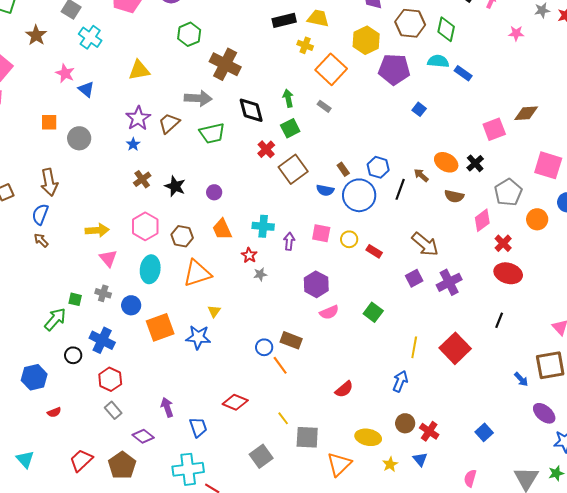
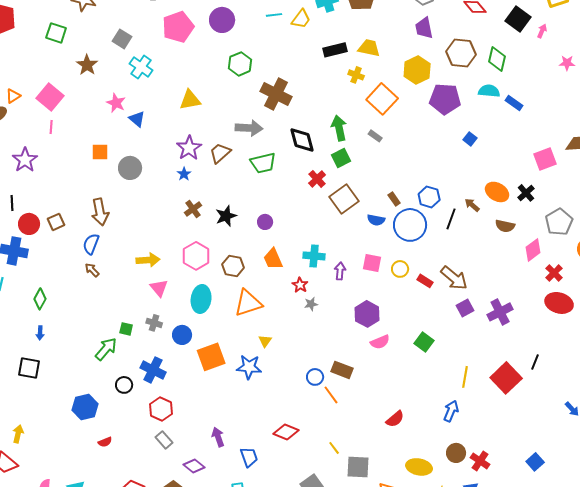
green arrow: (288, 98) -> (339, 128), size x1.4
black star: (175, 186) -> (226, 216), turned 30
brown arrow: (425, 244) -> (454, 278), moved
black line: (499, 320) -> (535, 362), moved

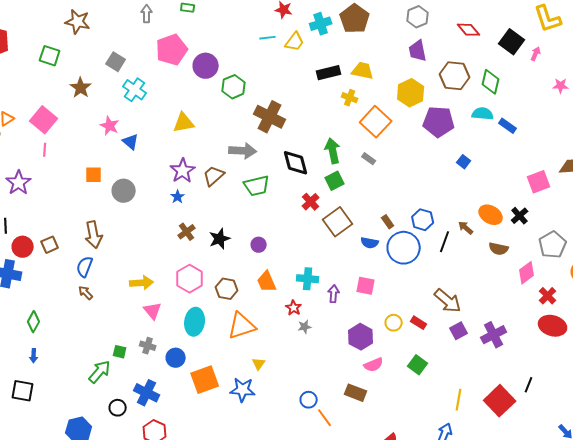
purple circle: (222, 20) -> (206, 66), moved
yellow circle: (400, 269) -> (394, 323), moved
red rectangle: (425, 281) -> (419, 323), moved
brown rectangle: (342, 370) -> (356, 393), moved

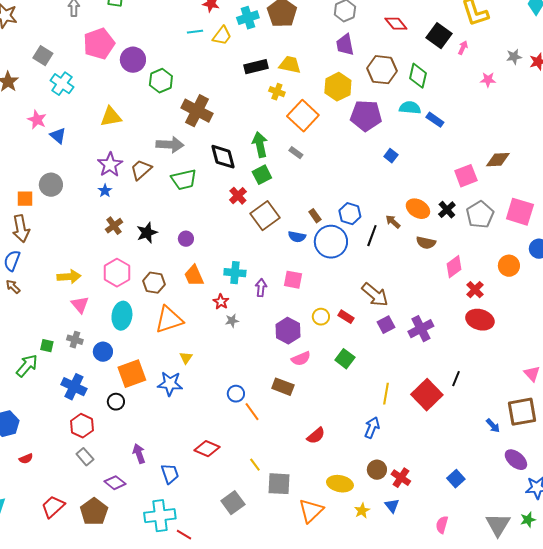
orange square: (94, 175) -> (25, 199), moved
gray pentagon: (553, 245) -> (480, 215), moved
black circle: (118, 408) -> (116, 402), moved

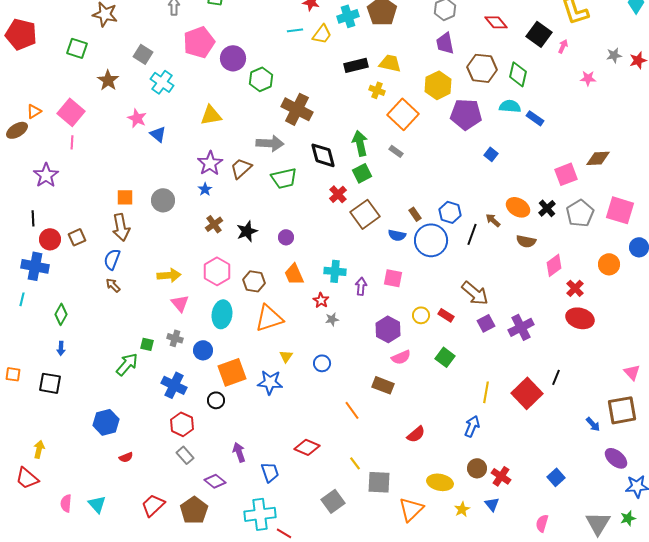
gray circle: (51, 185) -> (163, 200), moved
blue circle: (236, 394) -> (322, 363), moved

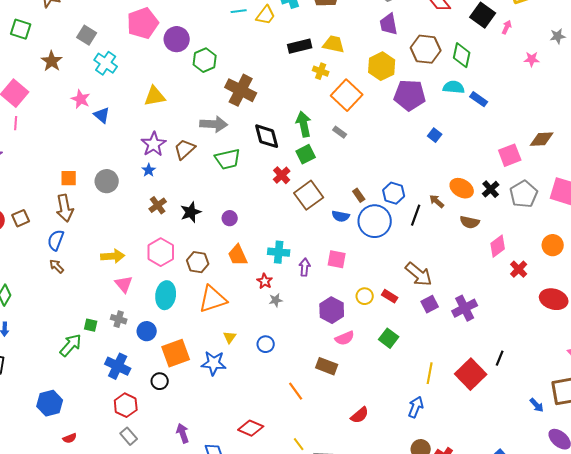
red ellipse: (580, 318) -> (554, 299), moved

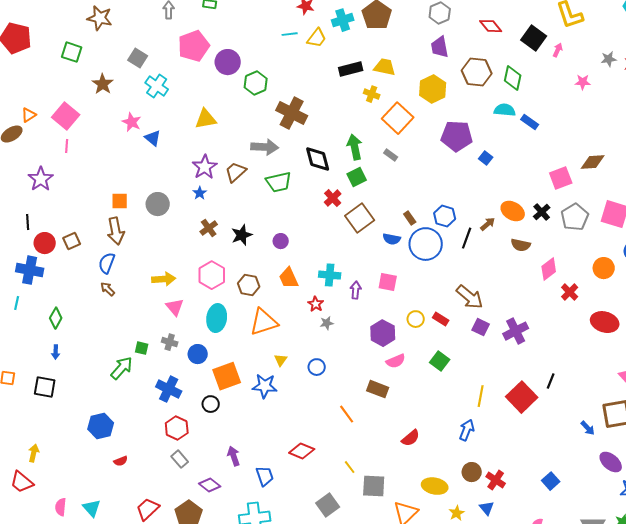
purple pentagon: (410, 95) -> (457, 136), moved
brown arrow: (437, 201) -> (488, 224), turned 98
purple square: (430, 304) -> (481, 327), turned -36

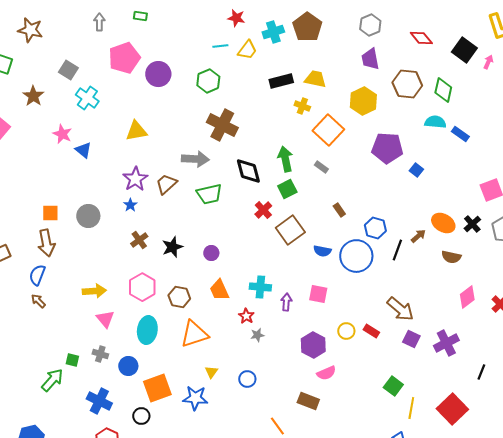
green hexagon: (256, 83) -> (208, 81), moved
brown rectangle: (410, 218) -> (339, 210), moved
pink diamond: (549, 269) -> (467, 297), moved
green square: (440, 361) -> (393, 386), moved
black line: (551, 381) -> (481, 372), moved

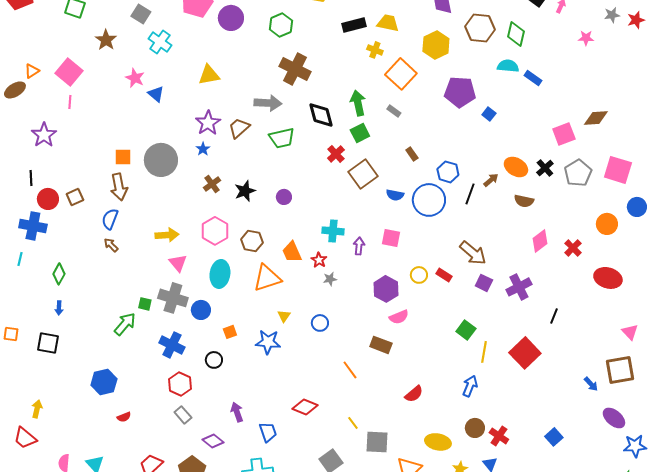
gray circle: (88, 216) -> (161, 160), size x1.4
orange trapezoid: (219, 290) -> (292, 252), moved
gray cross: (100, 354) -> (173, 298), size x1.8
orange square: (157, 388) -> (230, 332), size x0.5

